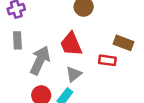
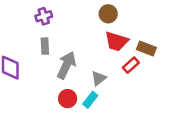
red trapezoid: (71, 44) -> (117, 41), moved, turned -50
red rectangle: (107, 60) -> (131, 65), turned -49

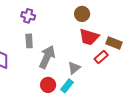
purple cross: (44, 16) -> (28, 16), turned 32

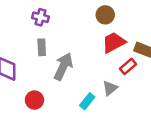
red trapezoid: (89, 37) -> (114, 42), turned 135
gray triangle: (74, 68) -> (110, 88), moved
red circle: (48, 85) -> (34, 100), moved

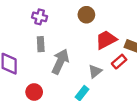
brown circle: (105, 15) -> (86, 15), moved
gray triangle: (110, 88) -> (95, 71), moved

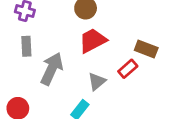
red trapezoid: (106, 40) -> (93, 41), moved

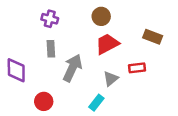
brown rectangle: (146, 49) -> (153, 37), moved
red rectangle: (128, 69) -> (137, 68), turned 35

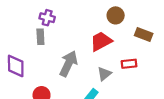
brown circle: (101, 16) -> (116, 15), moved
gray rectangle: (51, 49) -> (40, 37), moved

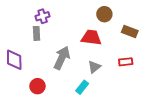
purple cross: (47, 18) -> (43, 16), turned -32
red trapezoid: (101, 41) -> (91, 37), turned 35
red rectangle: (129, 64) -> (126, 62), moved

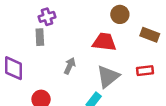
gray arrow: (62, 58) -> (70, 66), size x0.6
gray triangle: (94, 67) -> (108, 77), size x1.5

